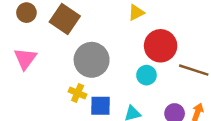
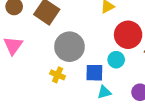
blue square: (101, 106) -> (94, 73), moved

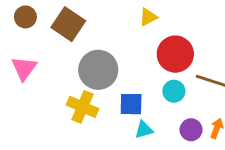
cyan circle: (116, 60) -> (174, 91), moved
yellow cross: (58, 75) -> (83, 107), size x1.5

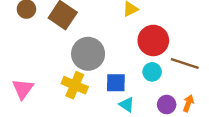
pink triangle: (24, 68) -> (23, 89), moved
cyan triangle: (144, 130) -> (127, 105), turned 49

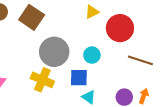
red circle: (153, 40) -> (120, 28), moved
cyan circle: (152, 72) -> (92, 55), moved

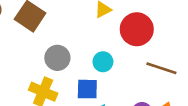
gray circle: (54, 52) -> (57, 58), size x0.7

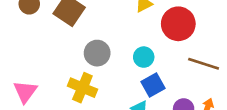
blue square: (87, 89) -> (153, 85), moved, turned -30

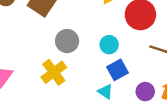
yellow cross: (82, 88) -> (54, 72), turned 30

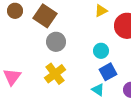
gray circle: (67, 41) -> (56, 42), moved

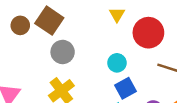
brown circle: (15, 11) -> (20, 25), moved
yellow triangle: (101, 11) -> (117, 15), turned -32

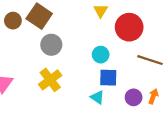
blue square: (125, 88) -> (108, 78), turned 30

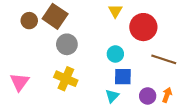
yellow cross: (50, 80) -> (66, 79), turned -30
cyan triangle: (97, 97) -> (112, 96), turned 40

